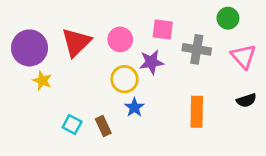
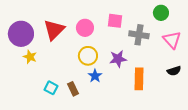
purple star: (151, 62) -> (118, 59), moved

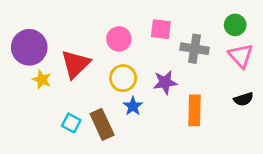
green circle: (161, 13) -> (235, 25), moved
red triangle: (54, 30) -> (75, 64), moved
brown rectangle: (73, 89) -> (102, 124), size x1.5

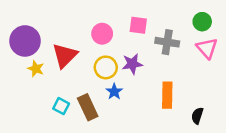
purple star: (165, 82) -> (132, 64), moved
black semicircle: (244, 99) -> (197, 116), moved, turned 126

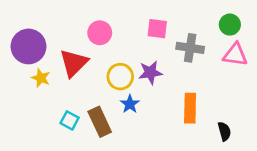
pink circle: (102, 34) -> (100, 33), moved
pink triangle: (207, 48) -> (235, 55), turned -40
black semicircle: (197, 116) -> (224, 131), turned 147

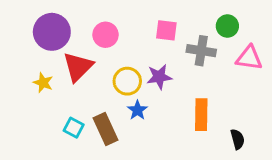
green circle: (230, 25) -> (227, 26), moved
purple circle: (28, 46) -> (52, 32), moved

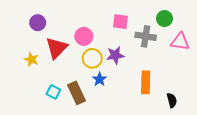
purple circle: (52, 32) -> (38, 23), size x0.6
pink circle: (106, 35) -> (84, 36), moved

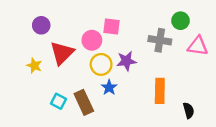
pink square: (120, 22) -> (111, 26), moved

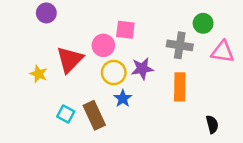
purple circle: (41, 25) -> (46, 13), moved
orange rectangle: (160, 91) -> (180, 87), moved

